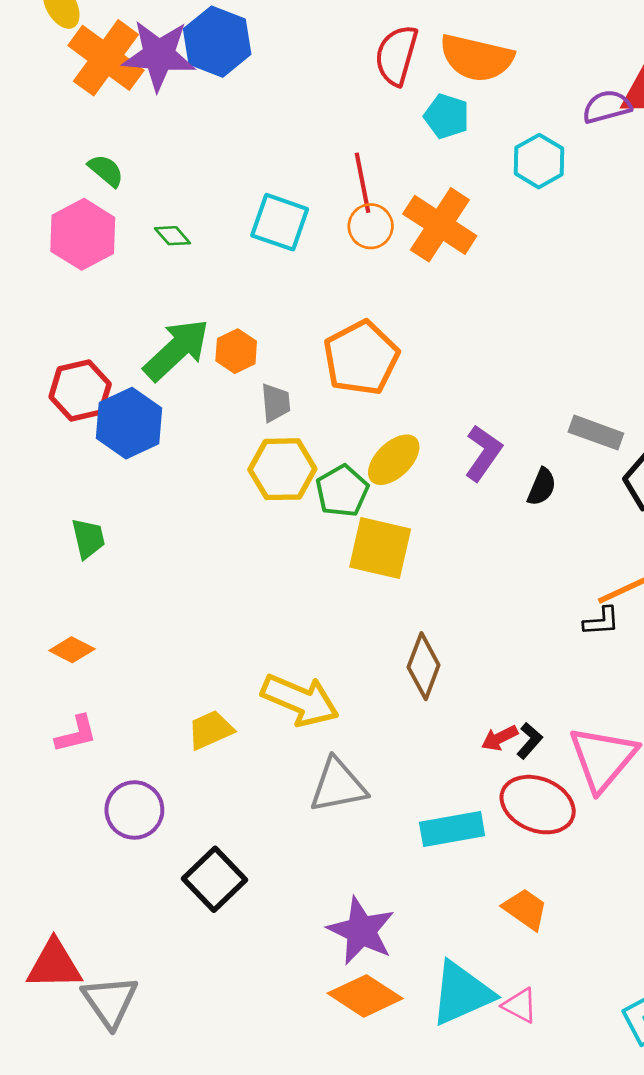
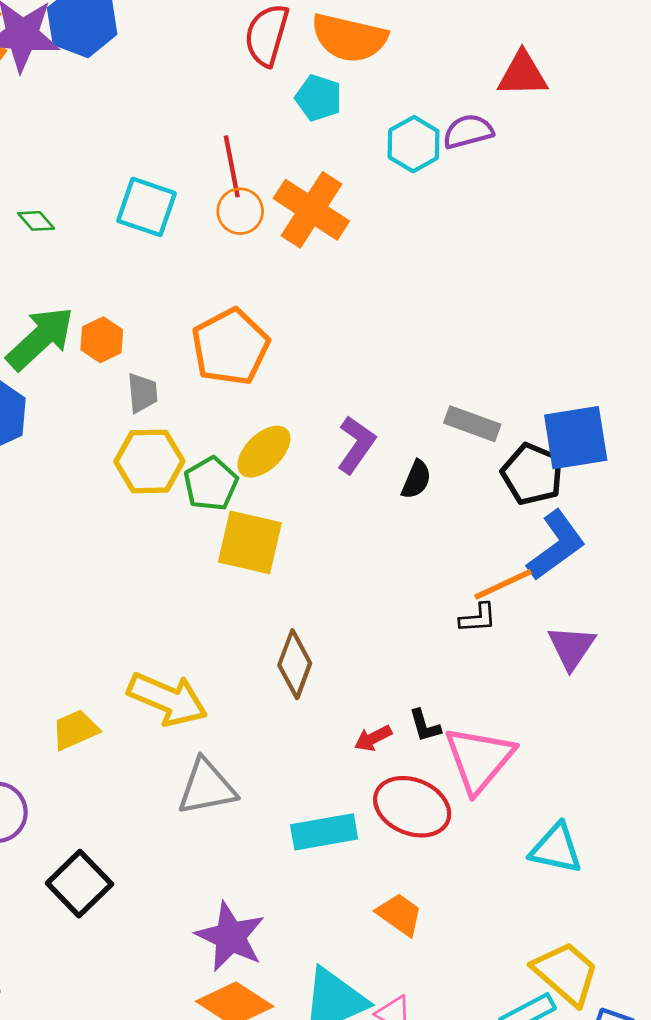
purple semicircle: (607, 107) -> (468, 131), moved
black L-shape: (529, 741) -> (425, 726), moved, turned 123

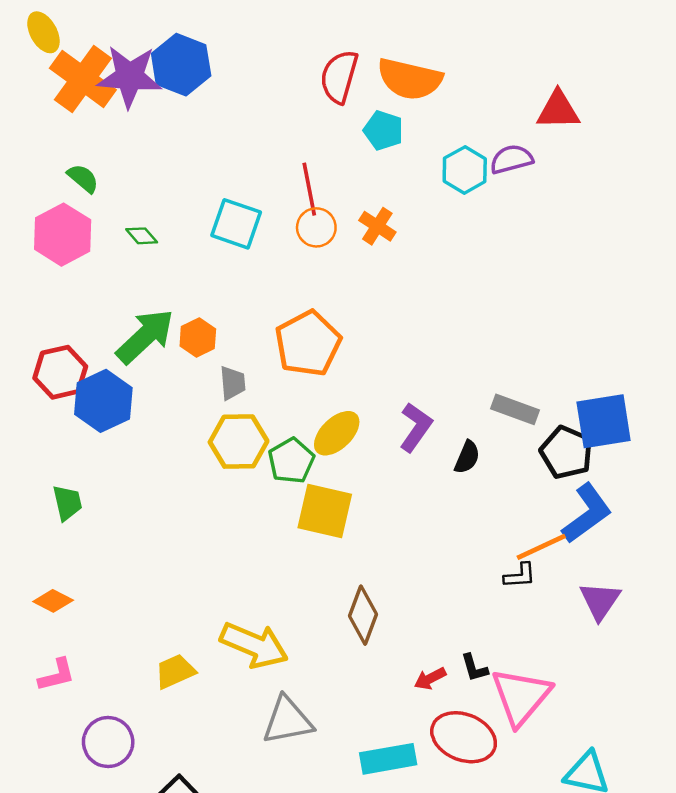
orange cross: (311, 210) -> (377, 226), size x0.6

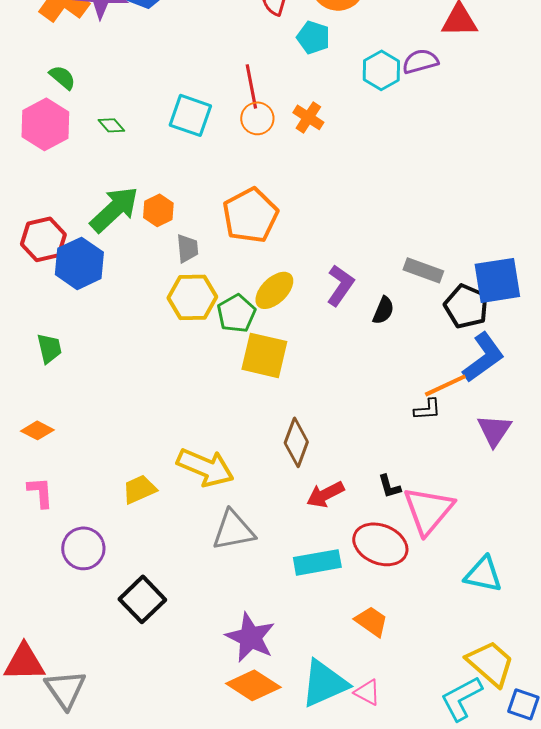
pink L-shape: (57, 675) -> (40, 492), turned -80
red arrow: (430, 679) -> (325, 494), moved, size x1.4

